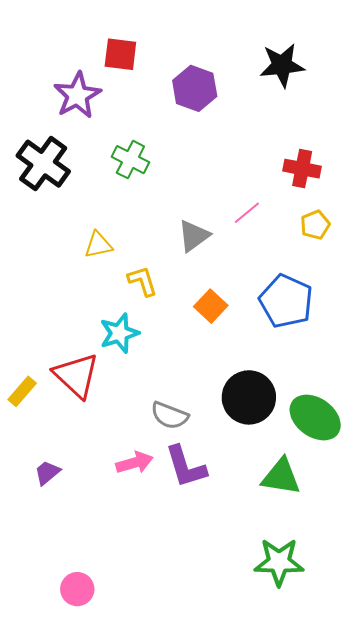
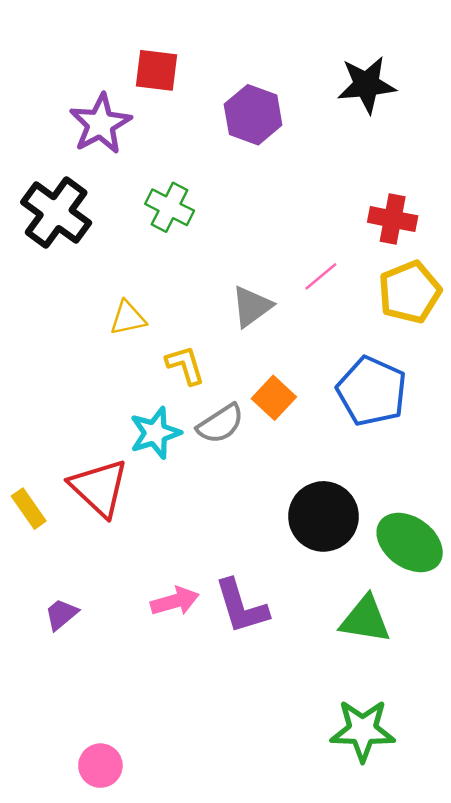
yellow pentagon: (315, 225) -> (410, 292), size x1.6
yellow rectangle: (22, 391) -> (29, 509), turned -76
gray semicircle: (170, 415) -> (220, 424), moved, turned -54

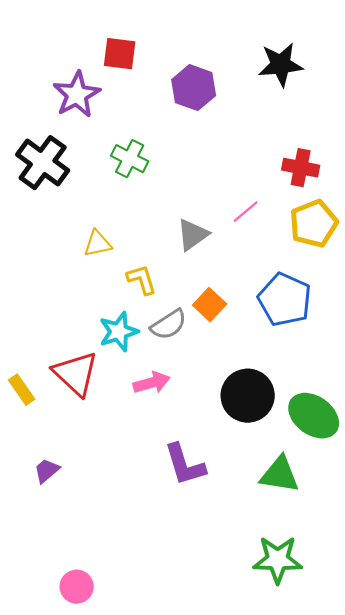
pink arrow: (175, 601) -> (152, 383), moved

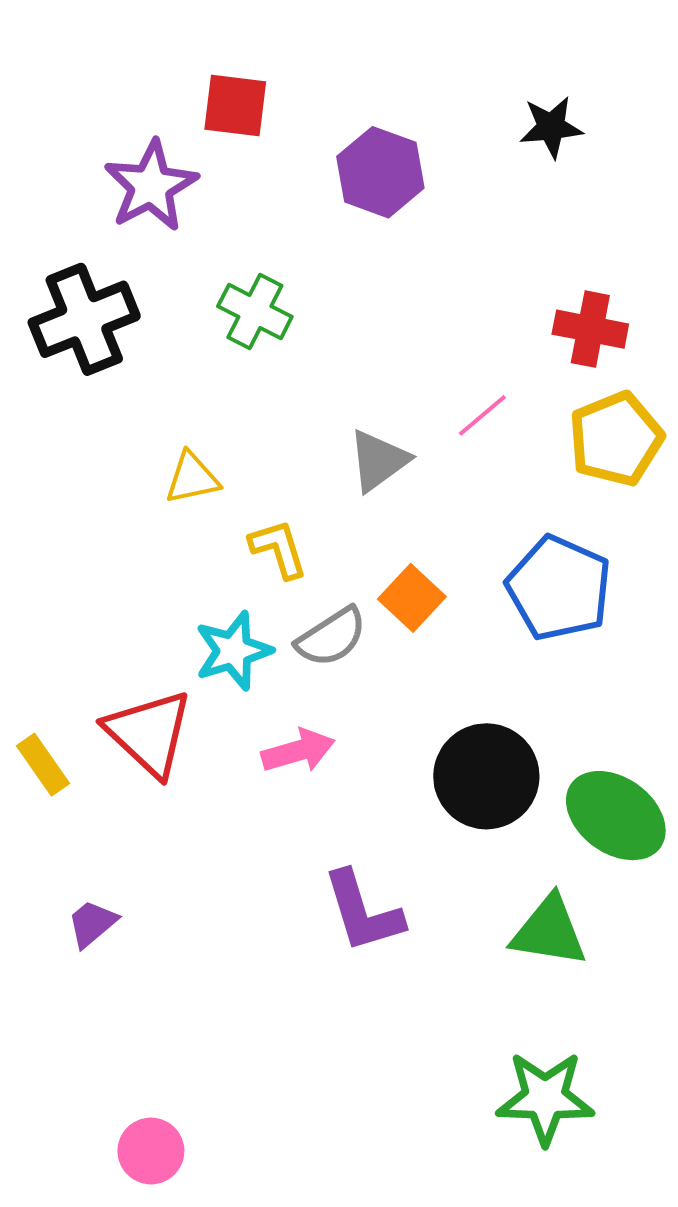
black star: (281, 65) -> (551, 127), size x0.7
black cross: (43, 163) -> (84, 319), turned 32

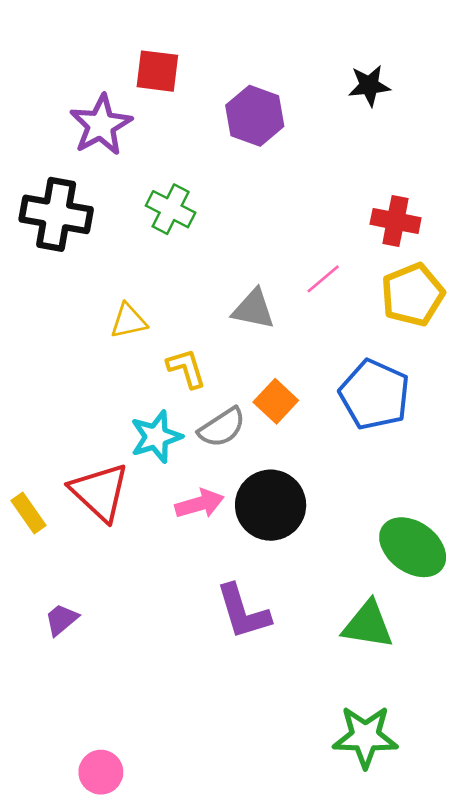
black cross: (84, 319) -> (56, 214), turned 32
gray triangle: (378, 461) -> (253, 309), turned 48
black circle: (486, 776) -> (271, 505), moved

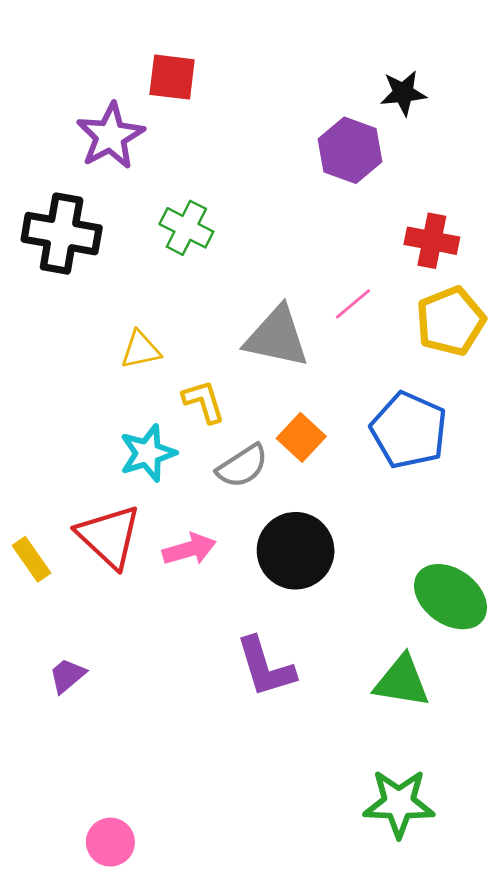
purple hexagon: (255, 116) -> (350, 150), moved
gray triangle: (253, 309) -> (277, 337), size x1.4
cyan star: (156, 437) -> (148, 453), moved
pink arrow: (200, 504) -> (189, 549), moved

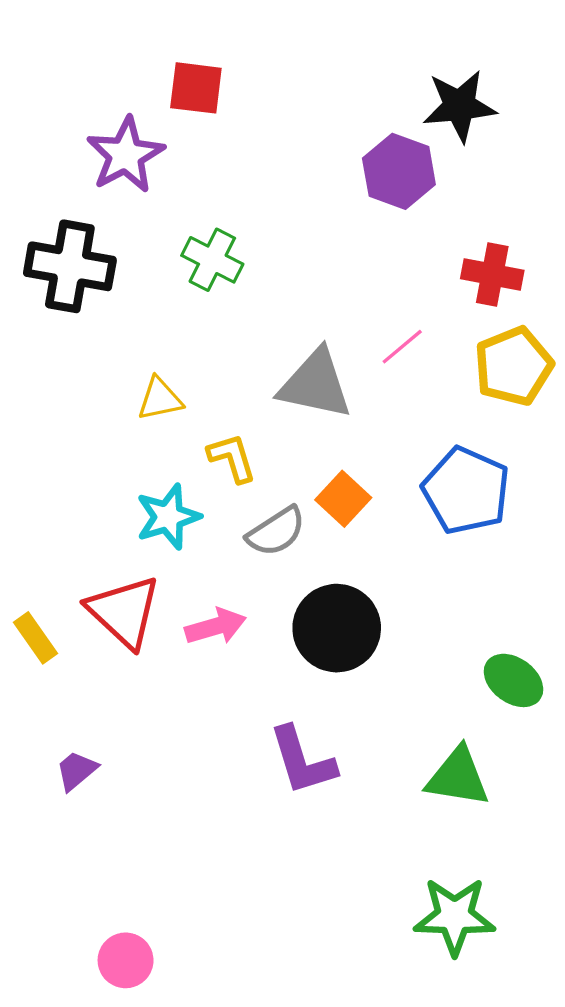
black star: (403, 93) -> (459, 106), size x1.4
green ellipse: (451, 597) -> (513, 680), size x0.7

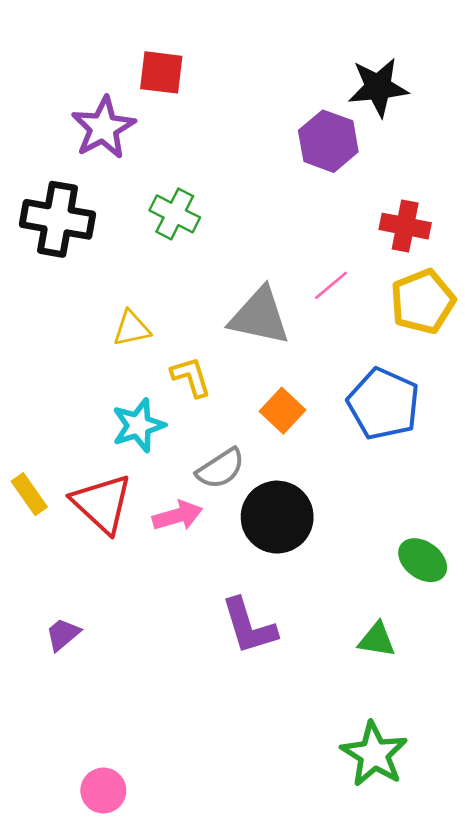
gray semicircle: (276, 532) -> (221, 469), moved
yellow rectangle: (36, 638) -> (29, 494), moved
green triangle: (458, 777) -> (377, 640), size x0.7
green star: (455, 916) -> (374, 754), turned 30

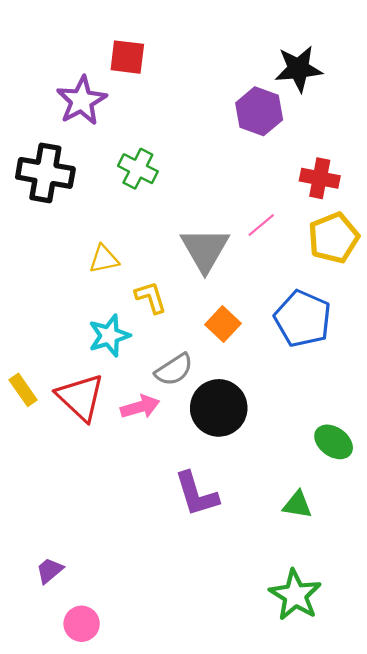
gray triangle: (260, 316) -> (205, 250), turned 48
purple trapezoid: (63, 634) -> (50, 571), moved

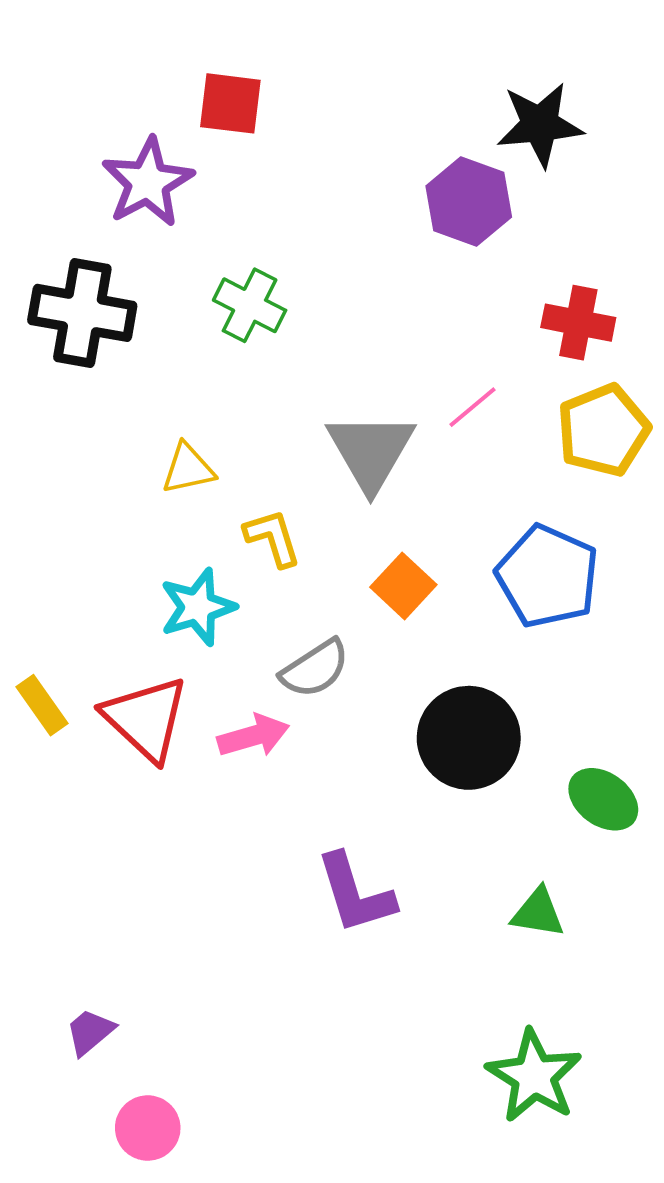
black circle: (219, 408) -> (469, 738), moved

